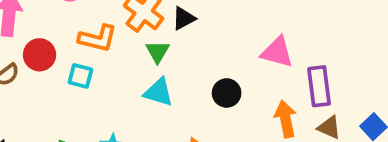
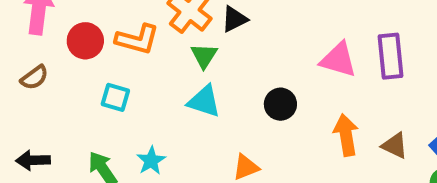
red circle: (40, 55) -> (85, 41), moved
cyan square: (80, 76) -> (115, 97), moved
purple rectangle: (319, 86) -> (390, 56), moved

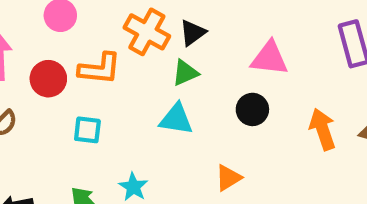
green triangle: (204, 56) -> (185, 73), moved, turned 44
pink triangle: (338, 60) -> (269, 58), moved

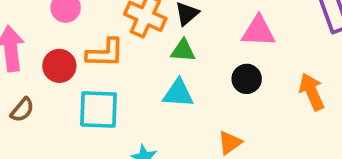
green triangle: (185, 73) -> (183, 51), turned 32
cyan square: (87, 130) -> (99, 109), size x1.6

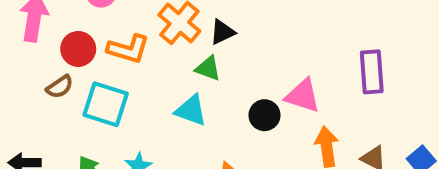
pink triangle: (258, 31) -> (303, 96), moved
brown semicircle: (22, 110) -> (60, 87), moved

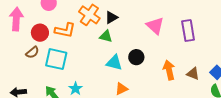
pink triangle: (303, 96) -> (155, 26), moved, turned 30
cyan triangle: (191, 110) -> (114, 63), moved

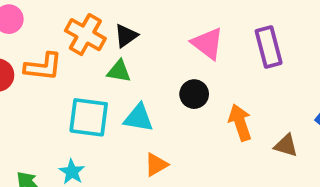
black circle: (136, 57) -> (194, 94), moved
cyan square: (56, 59) -> (89, 117), moved
brown triangle: (193, 74) -> (286, 145), moved

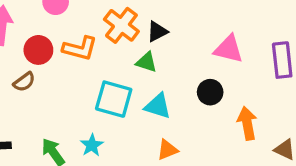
pink triangle: (208, 43) -> (229, 49), turned -32

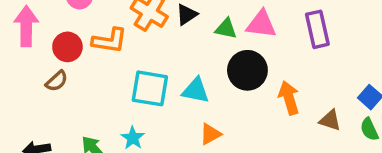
green triangle: (146, 62) -> (226, 29), moved
black circle: (210, 92) -> (247, 70), size x1.5

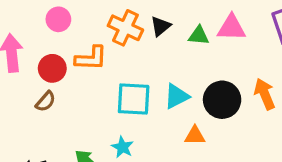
black circle: (247, 70) -> (222, 100), moved
cyan triangle: (196, 90) -> (177, 96), turned -32
orange triangle: (210, 134) -> (195, 136), turned 35

